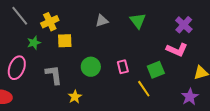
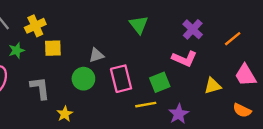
gray triangle: (102, 21) -> (96, 55), moved
pink rectangle: (123, 67) -> (121, 79), size x1.6
yellow line: (144, 89) -> (146, 105), turned -66
purple star: (190, 97) -> (179, 114), moved

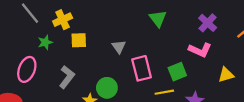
gray triangle: (96, 55) -> (119, 47), turned -48
green circle: (83, 79) -> (107, 88), moved
gray L-shape: (40, 88) -> (67, 77), turned 45

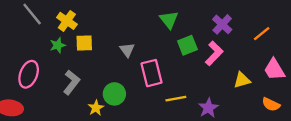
yellow cross: (63, 20) -> (67, 21), turned -30
green star: (45, 42) -> (58, 45), moved
pink L-shape: (200, 50) -> (214, 53), turned -70
green square: (177, 72) -> (187, 45), moved

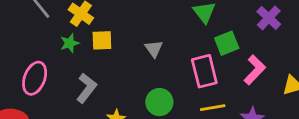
pink L-shape: (214, 53) -> (255, 70), moved
pink rectangle: (152, 73) -> (204, 71), moved
green circle: (114, 94) -> (159, 102), moved

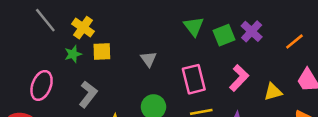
green square: (227, 43) -> (224, 35), moved

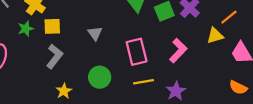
yellow triangle: (273, 92) -> (215, 36), moved
gray L-shape: (88, 94) -> (55, 56), moved

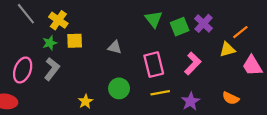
gray triangle: (95, 33) -> (115, 47), turned -40
gray L-shape: (55, 56) -> (52, 69), moved
orange semicircle: (238, 88) -> (231, 98), moved

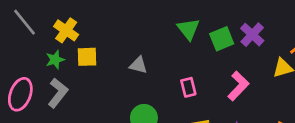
pink rectangle: (154, 65) -> (188, 87), size x0.6

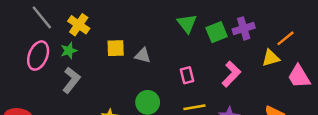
purple cross: (252, 35) -> (244, 28), turned 30
yellow square: (87, 57) -> (116, 48), moved
pink ellipse: (20, 94) -> (38, 56), moved

